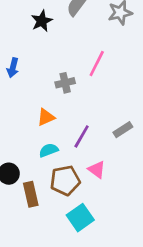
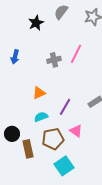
gray cross: (65, 83) -> (54, 60), moved

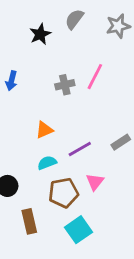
purple line: (65, 107) -> (80, 149), turned 30
pink triangle: (76, 131) -> (95, 182), turned 32
brown rectangle: (28, 149) -> (29, 221), moved

